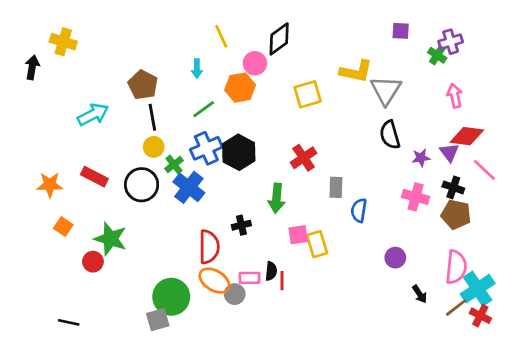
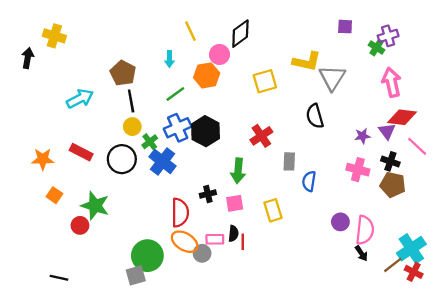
pink arrow: (455, 96) -> (392, 82), size x1.4
black semicircle: (390, 135) -> (315, 116), moved
pink square: (298, 235) -> (235, 203), moved
pink semicircle: (456, 267) -> (365, 230), moved

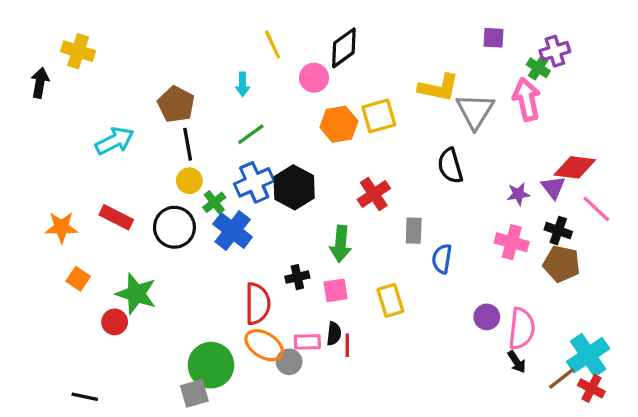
orange hexagon: (207, 75) -> (339, 124), moved
pink arrow: (392, 82) -> (527, 99), moved

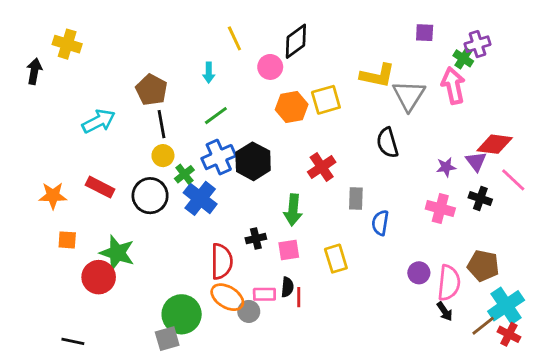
brown pentagon: (562, 264) -> (483, 266), moved
orange square: (78, 279) -> (67, 240), turned -30
red circle: (115, 322) -> (99, 277), size x1.5

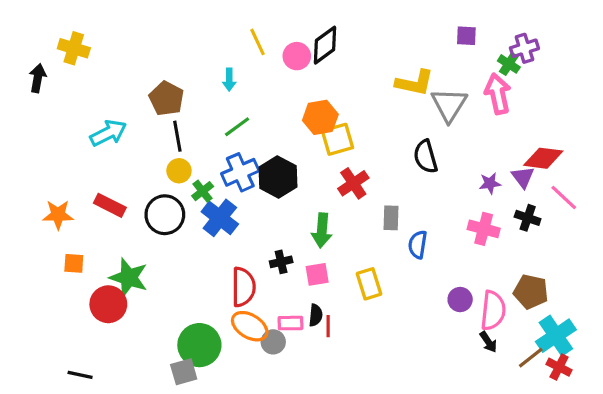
pink circle: (270, 67) -> (297, 56), moved
yellow square: (326, 100) -> (338, 139), moved

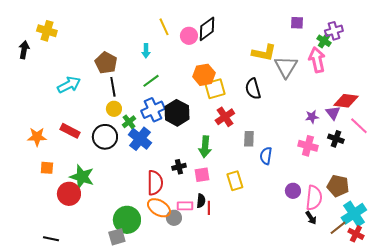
black semicircle: (426, 157) -> (253, 89), moved

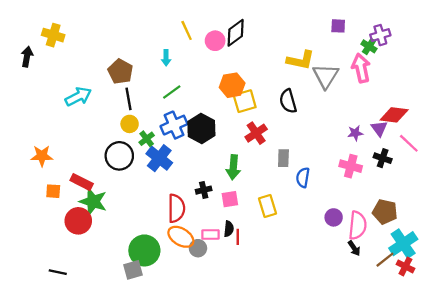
red rectangle: (70, 131) -> (82, 182), moved

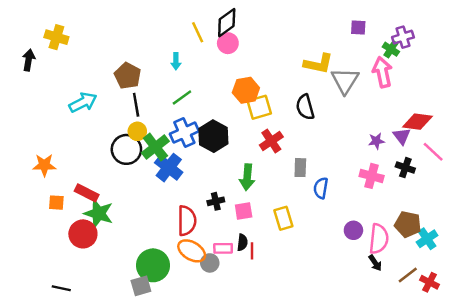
black diamond: (236, 33) -> (227, 23), moved
green cross: (147, 139) -> (155, 147), size x1.6
black circle: (119, 156) -> (126, 149), moved
cyan cross: (403, 244) -> (427, 239), moved, size x0.7

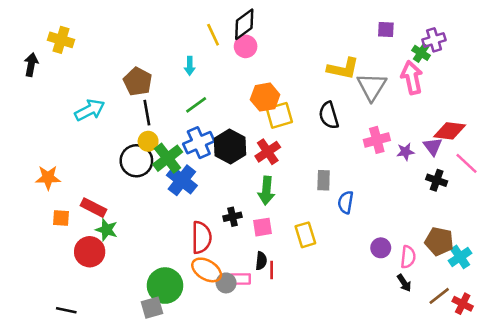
red cross: (271, 141) -> (268, 152), moved
pink cross: (372, 176) -> (377, 140), moved, turned -30
green star: (99, 213) -> (107, 230), size x0.7
pink semicircle: (379, 239) -> (408, 257), size x0.7
pink rectangle: (223, 248) -> (240, 279), moved

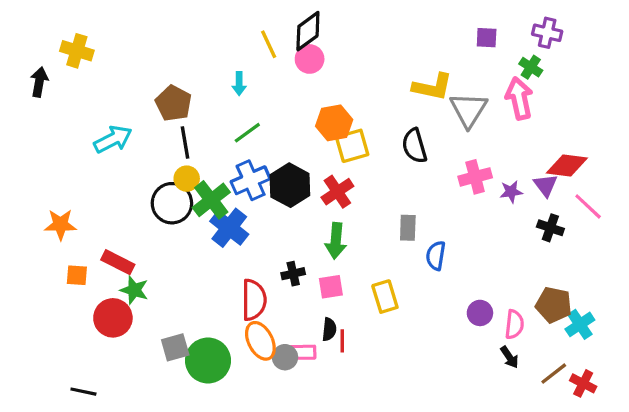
purple cross: (434, 40) -> (547, 33), moved, turned 30
orange ellipse: (207, 270) -> (260, 341), turned 32
gray square: (152, 308) -> (175, 347), moved

